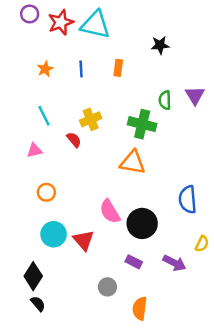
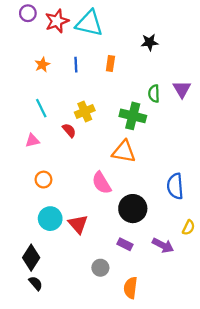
pink semicircle: (110, 211) -> (102, 183), moved

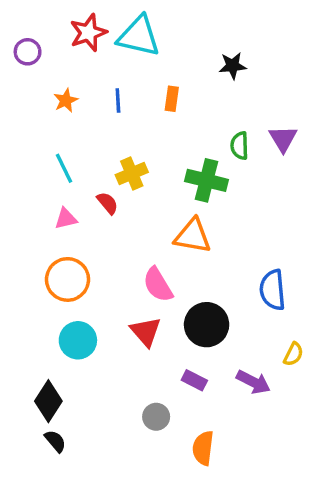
purple circle: (28, 13) -> (28, 52), moved
pink triangle: (32, 140) -> (66, 219), moved
orange circle: (43, 180) -> (67, 279), size x1.6
red triangle: (78, 224) -> (146, 332), moved

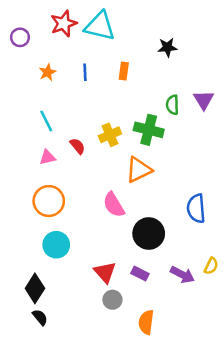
yellow cross: (132, 173) -> (110, 135), moved
orange triangle: (193, 236) -> (139, 170), turned -36
red triangle: (146, 332) -> (105, 272), moved
yellow semicircle: (293, 354) -> (211, 266), moved

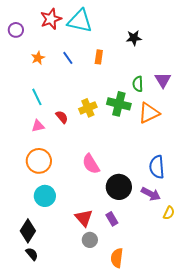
blue line: (85, 72) -> (68, 58), turned -32
orange triangle: (139, 170) -> (149, 113), moved
purple rectangle: (140, 273) -> (112, 219), turned 32
purple arrow: (182, 275) -> (151, 194), moved

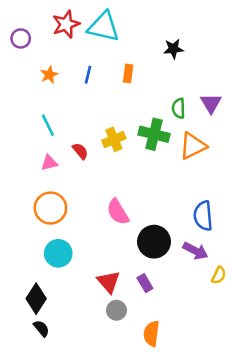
blue line: (68, 58) -> (88, 75), turned 48

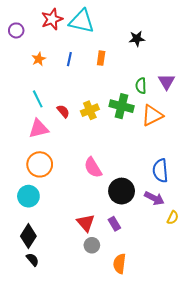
red semicircle: (80, 151) -> (63, 111), moved
pink triangle: (49, 163) -> (39, 129), size x1.5
cyan circle: (58, 253) -> (28, 196), moved

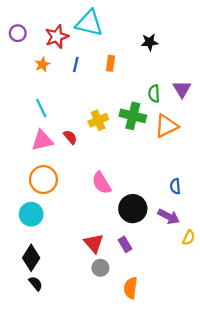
red star: (52, 19) -> (57, 37), moved
red semicircle: (63, 111) -> (70, 137), moved
blue semicircle: (160, 171) -> (175, 186), size x0.6

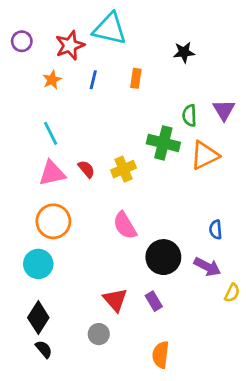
yellow cross: (98, 120) -> (123, 169), moved
gray circle: (100, 268) -> (99, 334), moved

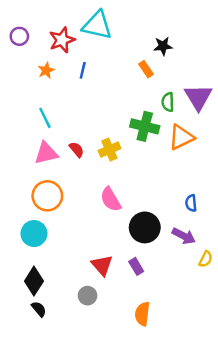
orange rectangle: (136, 78) -> (146, 69), moved, turned -42
purple triangle: (224, 110) -> (198, 97), size x1.4

